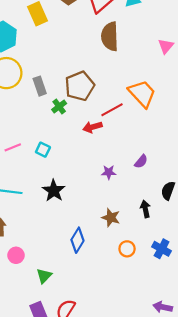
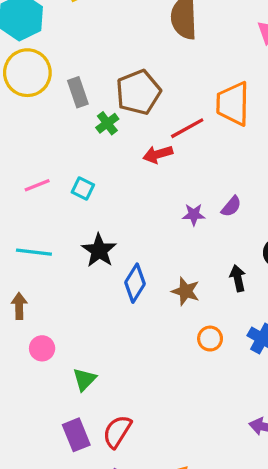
orange trapezoid: (142, 94) -> (233, 104), turned -136
purple star: (109, 172) -> (194, 215), moved
blue diamond: (77, 240) -> (135, 283), moved

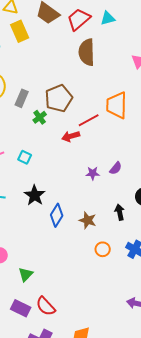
gray rectangle: (78, 92) -> (22, 98), turned 42
red semicircle: (117, 432) -> (46, 306), turned -75
purple rectangle: (76, 435) -> (21, 308), turned -42

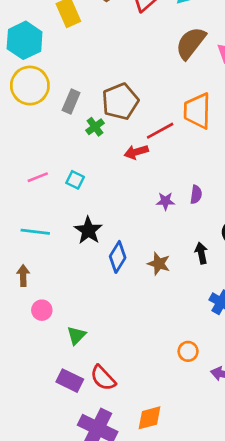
brown semicircle: (87, 52) -> (191, 43), moved, turned 40
purple semicircle: (116, 168) -> (196, 195), turned -32
orange circle: (103, 249) -> (188, 351), moved

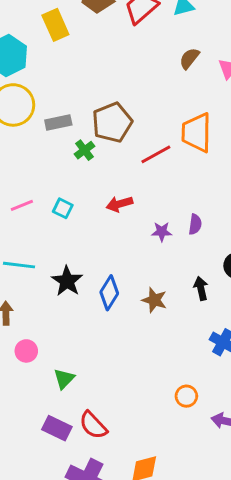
brown semicircle: (191, 43) -> (189, 58), size x0.6
gray rectangle: (71, 101) -> (58, 122), turned 55
red arrow: (136, 152) -> (119, 204), moved
black star: (88, 230) -> (67, 281), moved

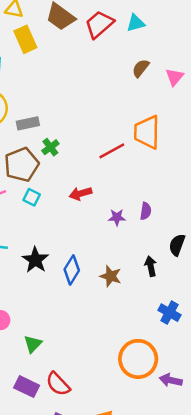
brown pentagon: (112, 122) -> (22, 165), moved
orange circle: (186, 396) -> (138, 359), size x2.0

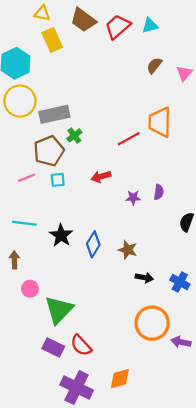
gray rectangle: (28, 123) -> (54, 114), size x1.5
cyan square: (32, 197) -> (58, 180), turned -32
black arrow: (151, 266) -> (144, 278), moved, turned 112
green triangle: (33, 344) -> (59, 310), size x1.8

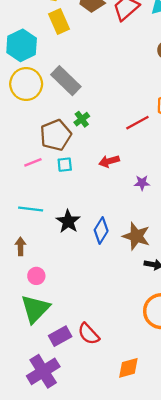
gray rectangle: (54, 114) -> (66, 81), moved, turned 56
brown star: (128, 250) -> (136, 236), size x1.4
green triangle: (59, 310) -> (35, 309), moved
purple rectangle: (53, 348) -> (60, 336), turned -55
purple cross: (77, 387) -> (43, 371), moved, turned 32

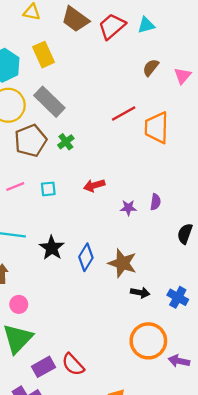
yellow rectangle: (59, 22) -> (44, 55), moved
red line: (137, 123) -> (124, 113), moved
brown pentagon: (56, 135) -> (31, 141), moved

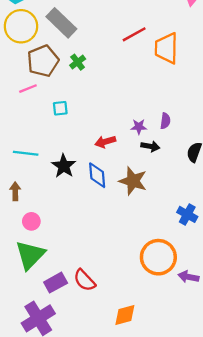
red arrow: (94, 185) -> (105, 142), moved
pink line: (15, 187) -> (28, 89), moved
blue diamond: (86, 257) -> (97, 175), turned -36
black arrow: (140, 293) -> (150, 146), moved

